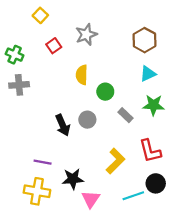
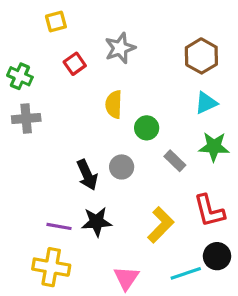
yellow square: (40, 15) -> (56, 22), turned 32
black star: (73, 179) -> (97, 222), moved

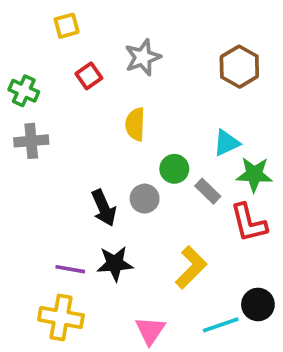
cyan triangle: (206, 103) -> (226, 143), moved
green circle: (147, 128) -> (174, 169), moved
red L-shape: (209, 211) -> (249, 223), moved

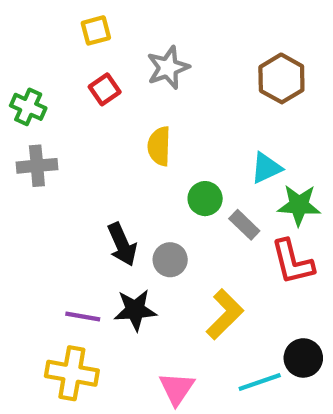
yellow square: (67, 26) -> (96, 30), moved
gray circle: (145, 199) -> (170, 260), moved

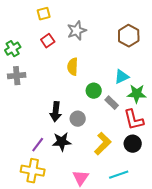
green cross: (28, 107) -> (13, 49), turned 35
black arrow: (122, 244) -> (56, 112), turned 30
purple line: (83, 316) -> (38, 145), turned -63
black circle: (303, 358) -> (133, 144), moved

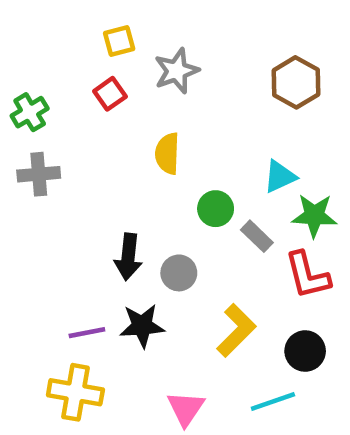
yellow square: (44, 14) -> (119, 41), moved
black circle: (133, 144) -> (305, 351), moved
purple line: (38, 145) -> (87, 333), turned 42

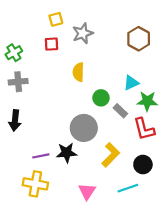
red square: (110, 94) -> (52, 44), turned 32
black arrow: (128, 257) -> (15, 120), moved
gray circle: (179, 273) -> (84, 128), size x1.6

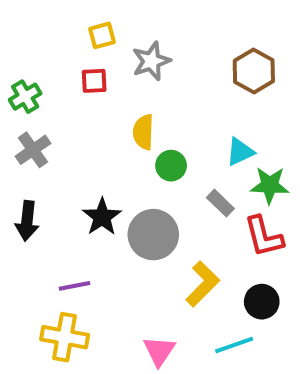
gray cross: (18, 82) -> (33, 150), turned -30
green circle: (101, 98) -> (171, 166), moved
black star: (67, 153) -> (102, 217), moved, turned -30

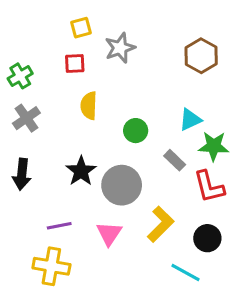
yellow semicircle: (143, 132) -> (89, 106), moved
cyan line: (234, 345) -> (186, 272), turned 48
pink triangle: (159, 351) -> (109, 234), moved

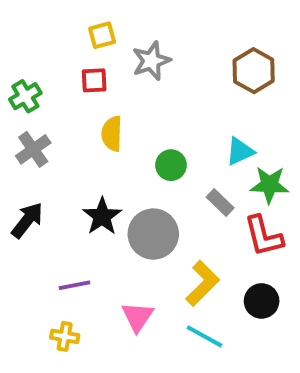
black arrow: (22, 174) -> (27, 220), turned -148
pink triangle: (109, 234) -> (138, 317), moved
yellow cross: (51, 266) -> (65, 336), size x0.6
cyan line: (186, 272) -> (204, 336), moved

